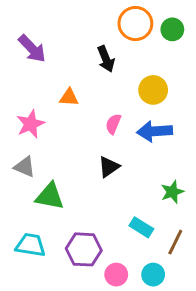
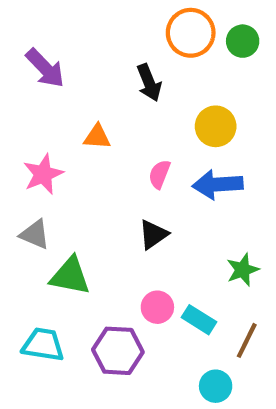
pink circle: (116, 275) -> (157, 307), moved

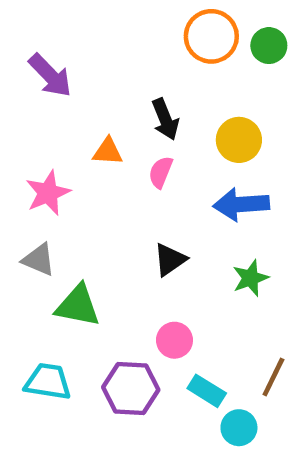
black arrow: (149, 83) -> (165, 119), moved
pink semicircle: (159, 174) -> (161, 172), moved
green star: (243, 270) -> (250, 278), moved
cyan rectangle: (199, 320) -> (207, 391), moved

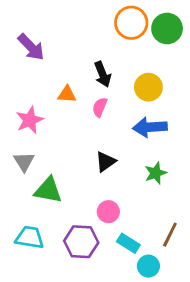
green circle: (269, 46) -> (167, 28), size x1.4
gray triangle: (39, 260) -> (24, 162), turned 35

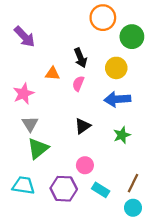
green circle: (167, 28) -> (132, 37), moved
gray triangle: (24, 162) -> (30, 124), moved
green triangle: (48, 190) -> (38, 148), turned -50
cyan circle: (148, 266) -> (133, 208), moved

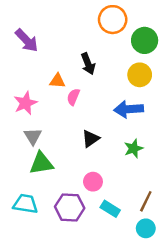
yellow circle: (116, 68) -> (140, 75), moved
pink semicircle: (78, 84) -> (73, 97), moved
green triangle: (38, 148) -> (41, 163), turned 30

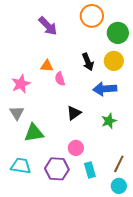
purple arrow: (27, 40) -> (48, 26), moved
black arrow: (88, 64) -> (88, 62), moved
pink semicircle: (73, 97) -> (60, 79), turned -40
gray triangle: (33, 136) -> (17, 113), moved
cyan rectangle: (110, 209) -> (90, 170), turned 42

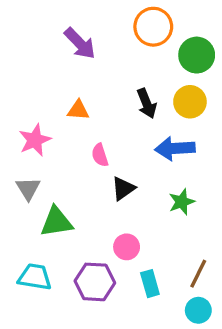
pink semicircle: (60, 79) -> (100, 155), moved

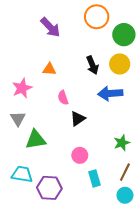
green star: (182, 202) -> (122, 143), moved
purple hexagon: (95, 282) -> (49, 188), moved

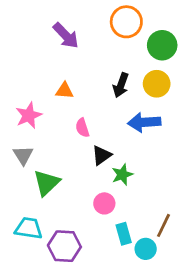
black arrow: (92, 65) -> (121, 85), turned 42
green triangle: (36, 140) -> (47, 183), turned -35
green star: (122, 143) -> (122, 175), moved
cyan circle: (125, 195) -> (146, 249), moved

